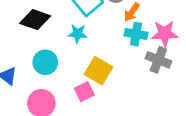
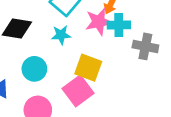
pink star: (165, 34) -> (99, 22), moved
pink square: (84, 92) -> (78, 91), size x1.5

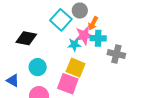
cyan star: (61, 35) -> (74, 45), moved
pink square: (78, 91) -> (68, 84), turned -35

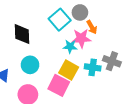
orange arrow: (93, 23) -> (92, 27), turned -64
black diamond: (26, 38) -> (22, 34), turned 70
cyan cross: (98, 38) -> (93, 67), moved

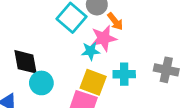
black diamond: (22, 34) -> (26, 62), moved
gray cross: (112, 61) -> (166, 70), moved

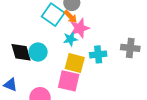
orange arrow: (115, 21) -> (71, 17), moved
cyan circle: (41, 83) -> (38, 52), moved

